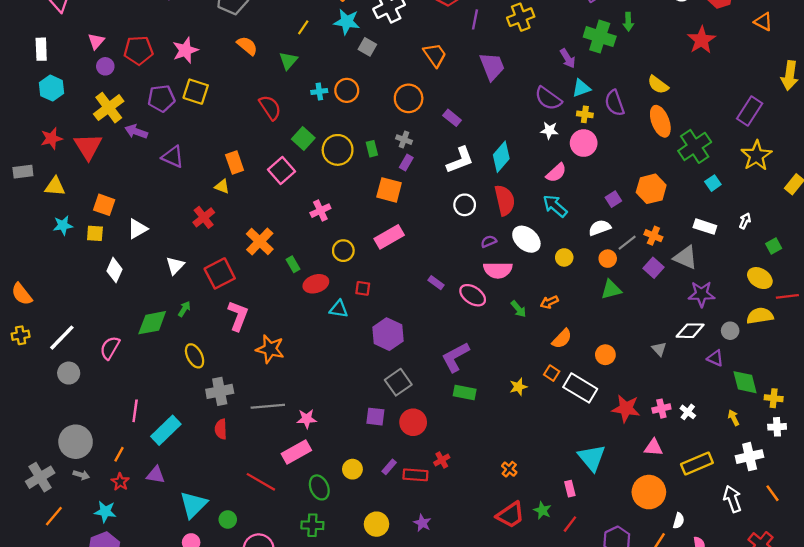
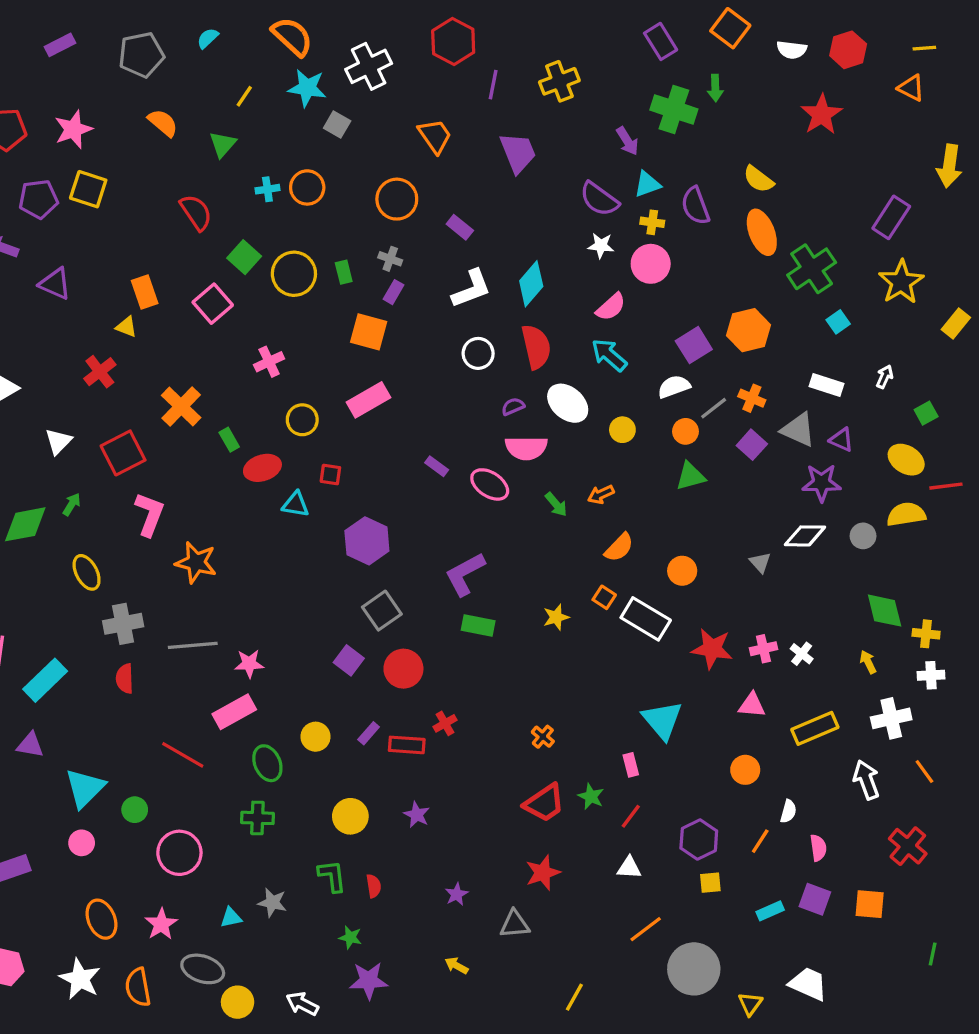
purple square: (613, 199) -> (694, 345), size x1.5
purple triangle: (715, 358) -> (841, 440), moved
purple square: (375, 417) -> (349, 660), turned 30
orange circle: (649, 492) -> (745, 770), size x0.6

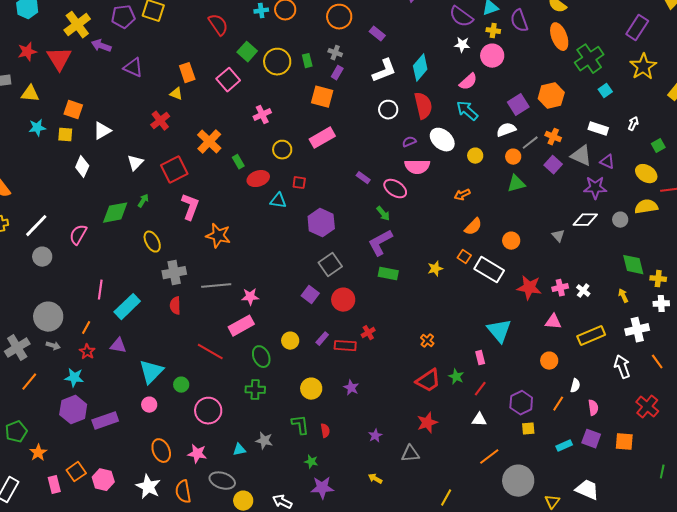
green arrow: (556, 504) -> (383, 214), moved
pink star: (161, 924) -> (197, 454), turned -30

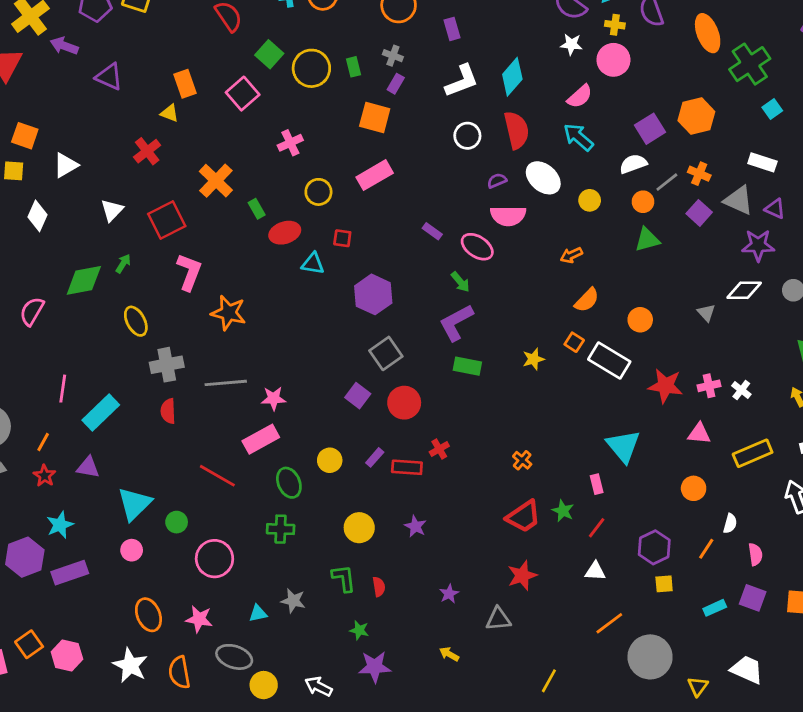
purple rectangle: (377, 34) -> (452, 29), turned 35
cyan star: (74, 378) -> (60, 525), moved, turned -30

